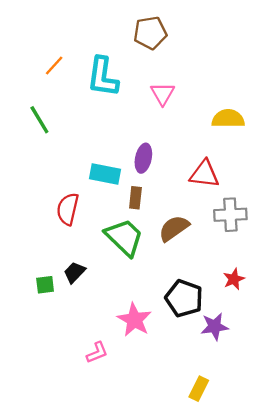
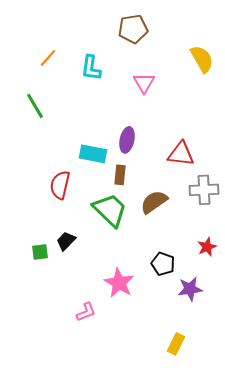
cyan L-shape: (103, 77) -> (91, 68), size x0.7
yellow semicircle: (228, 119) -> (202, 59), moved, turned 60
black pentagon: (184, 298) -> (163, 264), size x0.7

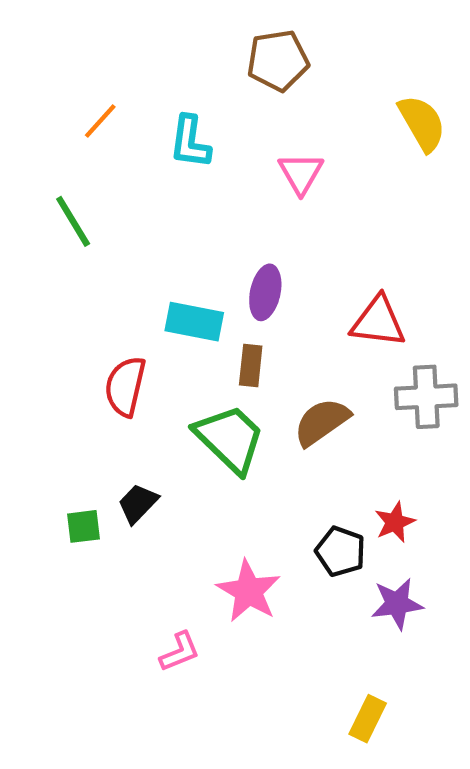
red star: (207, 247) -> (395, 522), moved

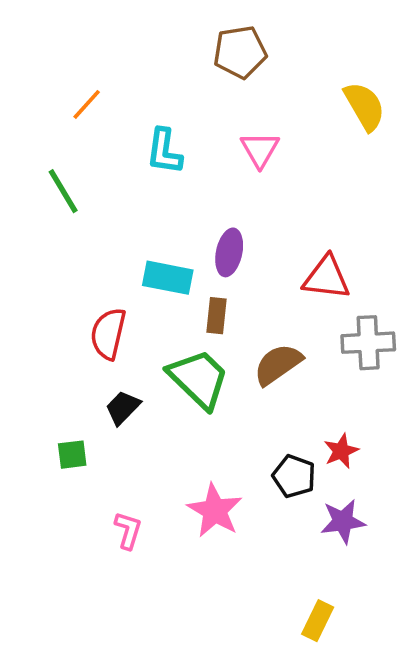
cyan L-shape: (190, 142) -> (164, 151), moved
black trapezoid: (138, 503) -> (123, 408), moved
pink L-shape: (180, 652) -> (128, 530), moved, turned -51

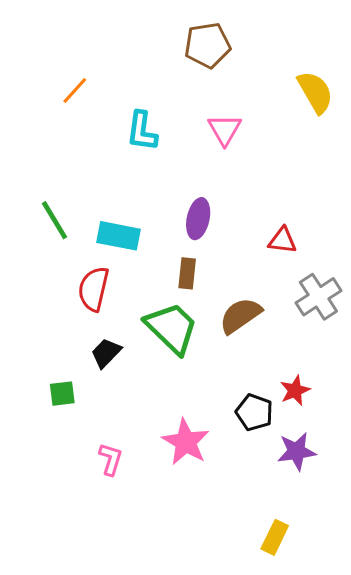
green line: (63, 191) -> (54, 220), moved
cyan rectangle: (168, 278) -> (118, 236), moved
red triangle: (327, 278) -> (282, 241), size x0.7
gray cross: (368, 343) -> (318, 297), turned -30

